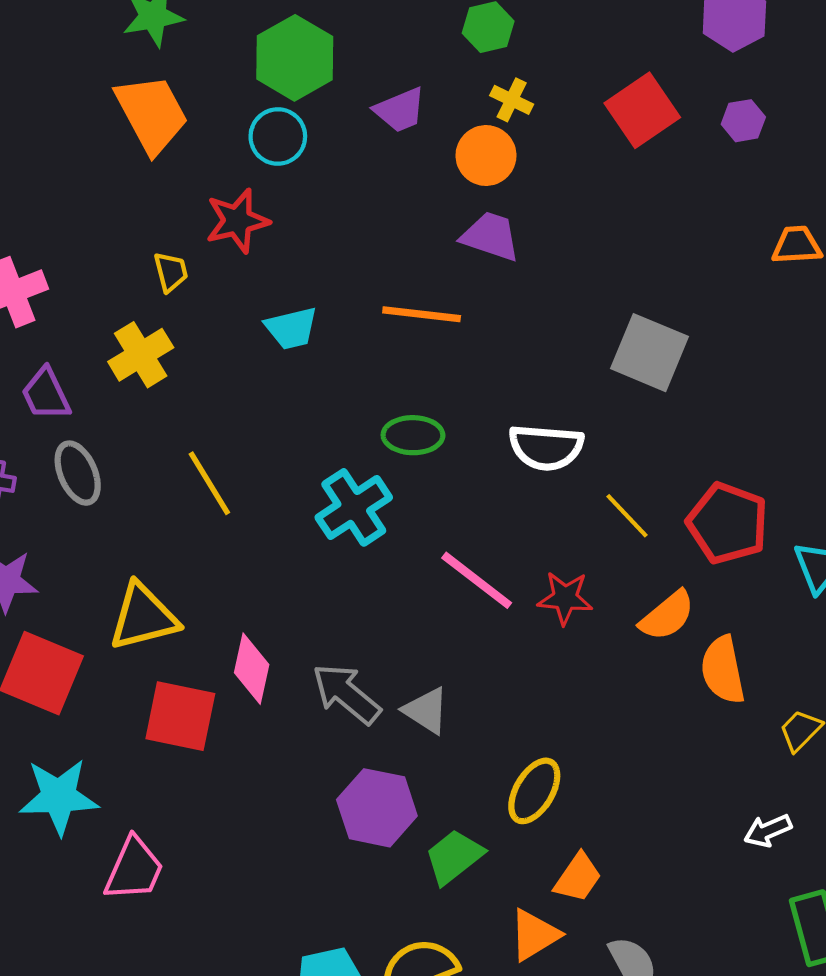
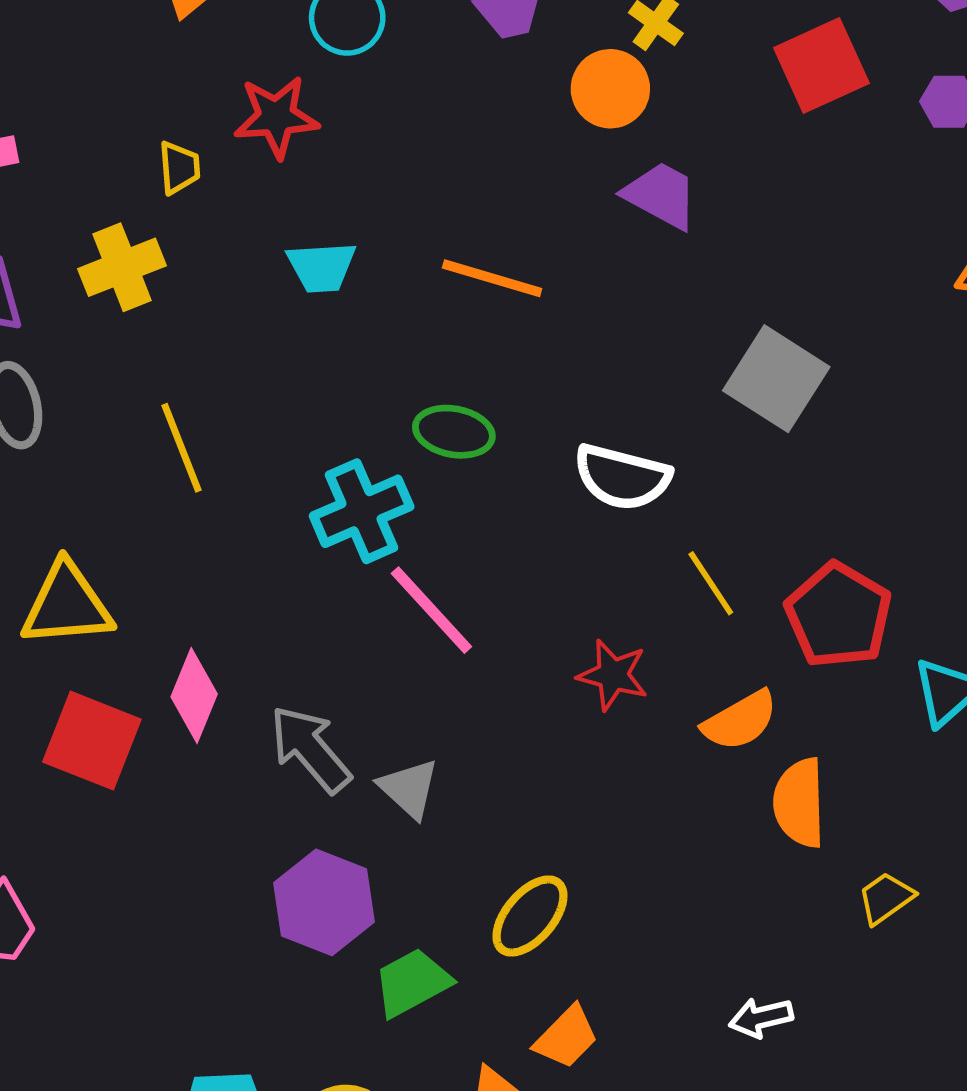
purple trapezoid: (491, 236) -> (661, 195), moved
pink line: (477, 580) -> (431, 610), moved
white arrow: (768, 831) -> (761, 1018), moved

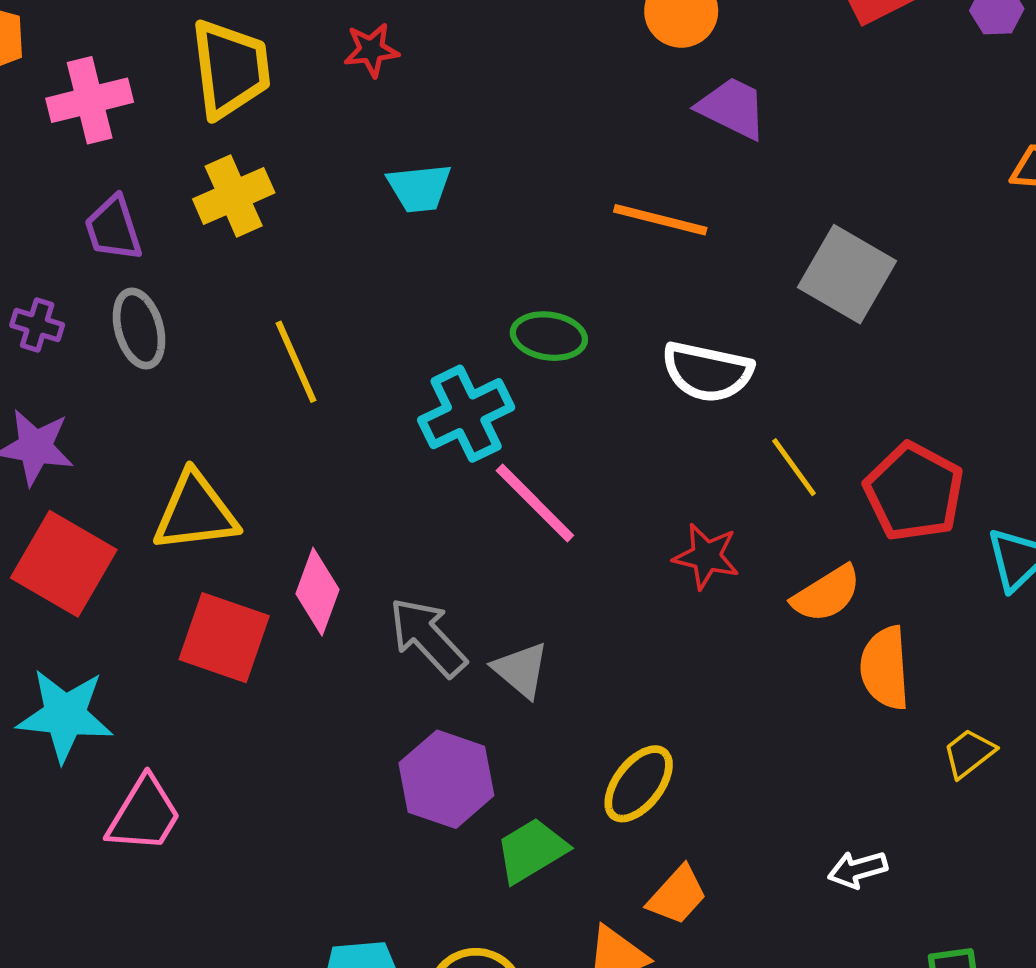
red star: (276, 117) -> (371, 50), size x0.7
yellow trapezoid: (179, 168) -> (230, 69), moved, size x2.0
orange line: (492, 278) -> (660, 220), moved

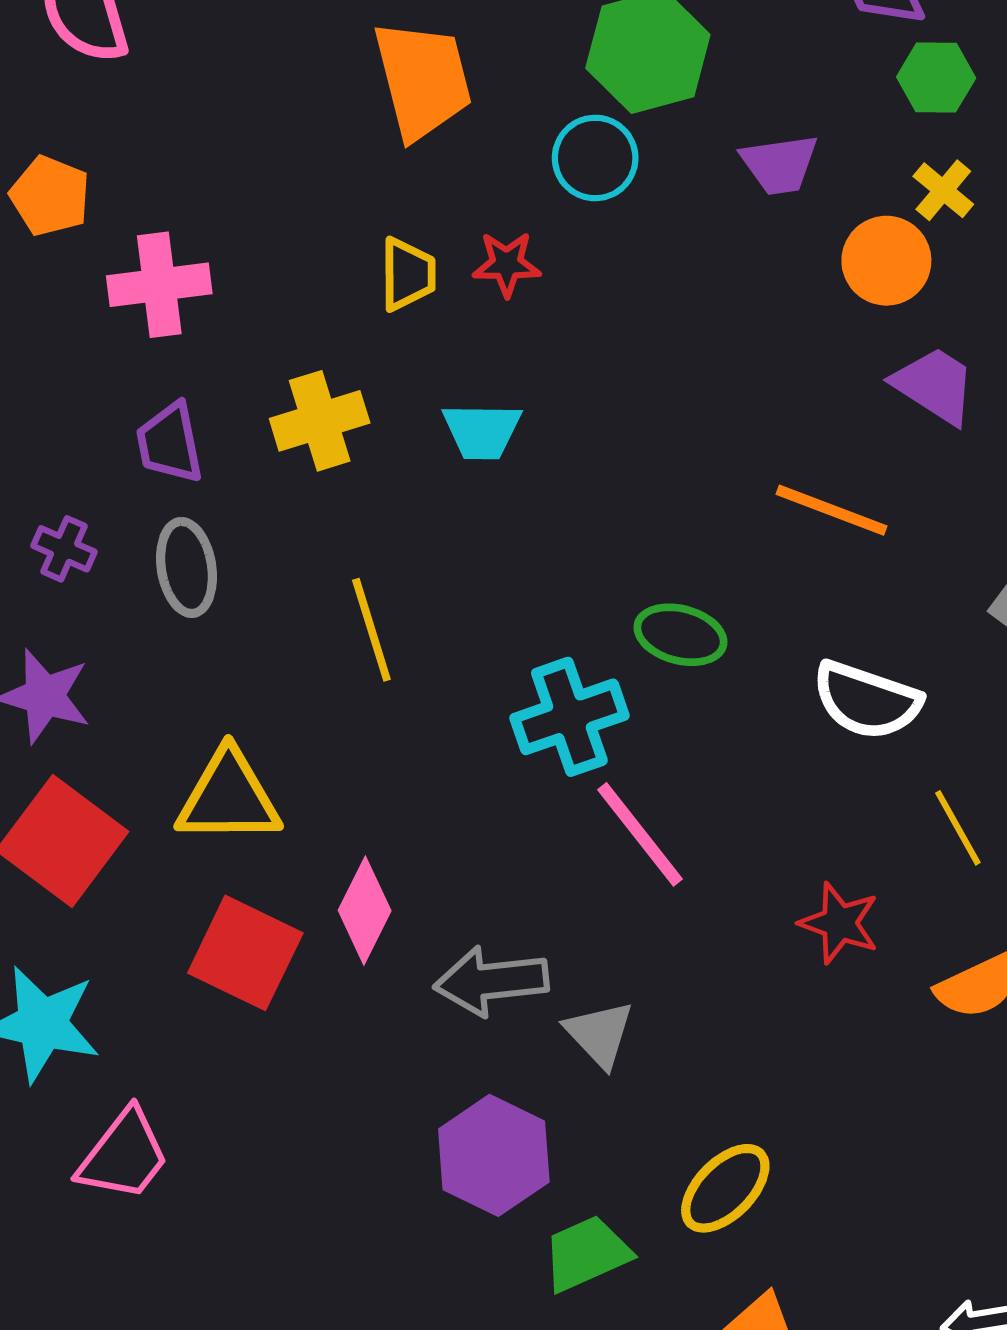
yellow trapezoid: (230, 69) -> (408, 274), moved, size x0.6
cyan trapezoid: (419, 188) -> (482, 431), moved
gray arrow: (428, 637) -> (491, 981), turned -60

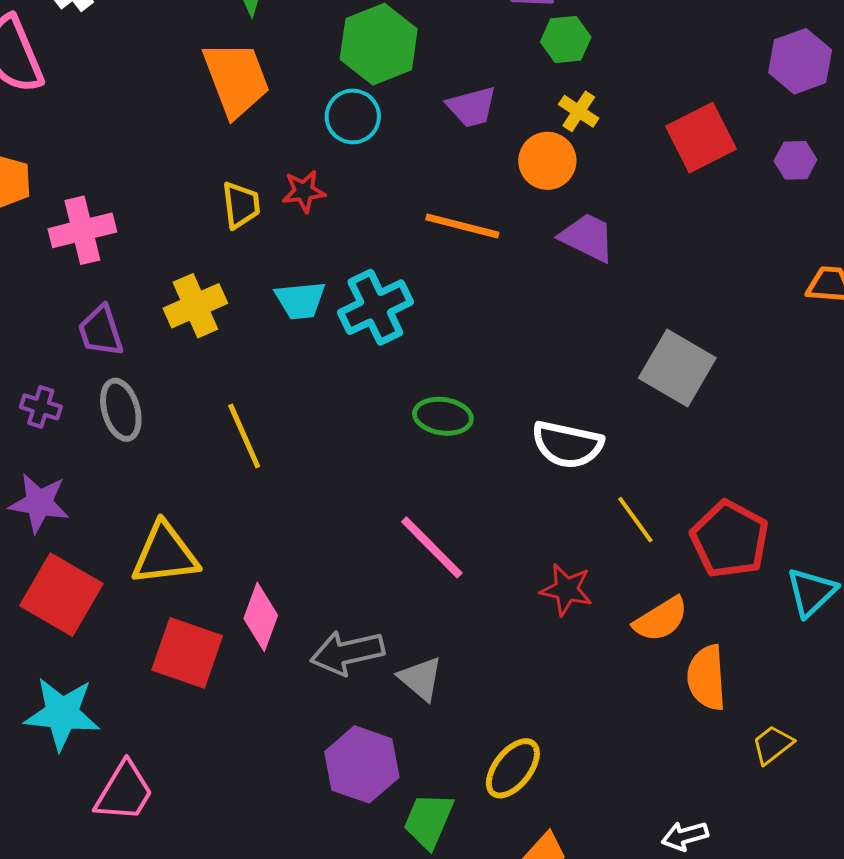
orange line: (832, 510) -> (462, 226), moved
cyan cross: (569, 717) -> (375, 307), moved
green trapezoid: (586, 1254) -> (429, 820), turned -36

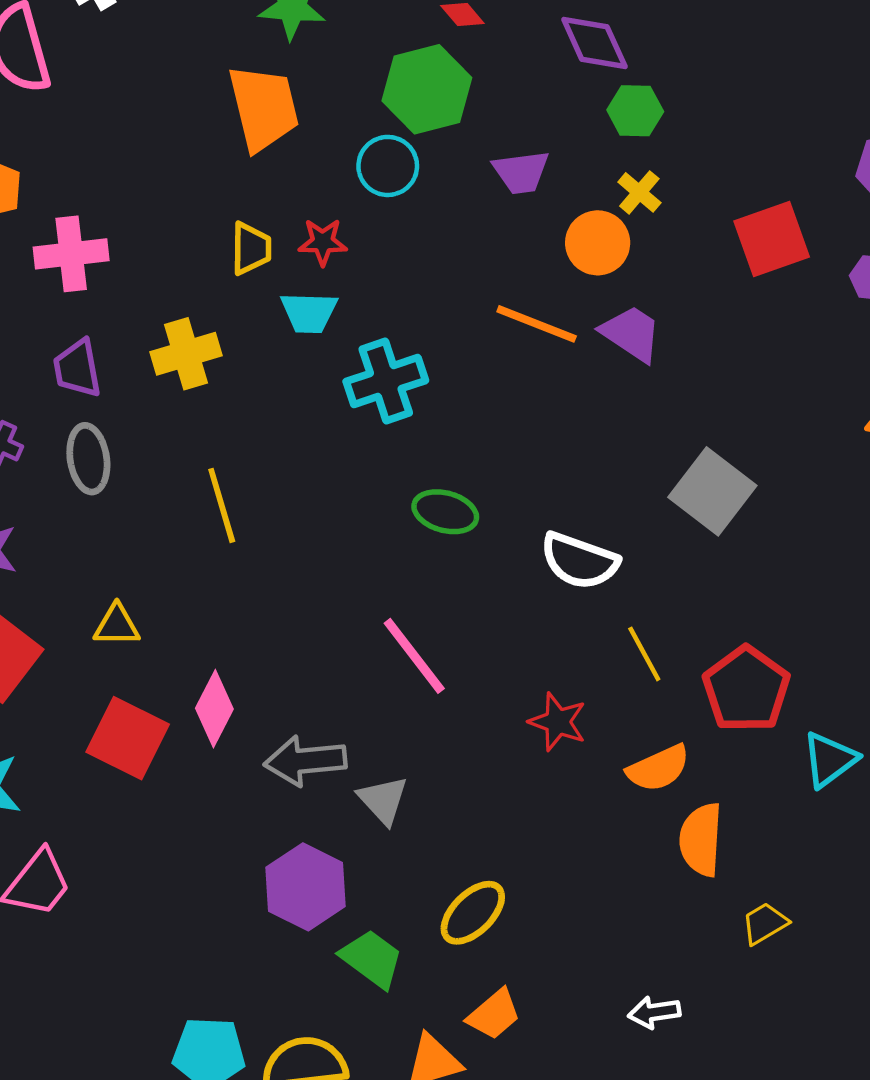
orange line: (462, 226) -> (537, 324), moved
cyan trapezoid: (300, 300) -> (309, 313), moved
yellow triangle: (165, 554) -> (117, 625), size x0.6
green trapezoid: (429, 820) -> (372, 959), turned 96

